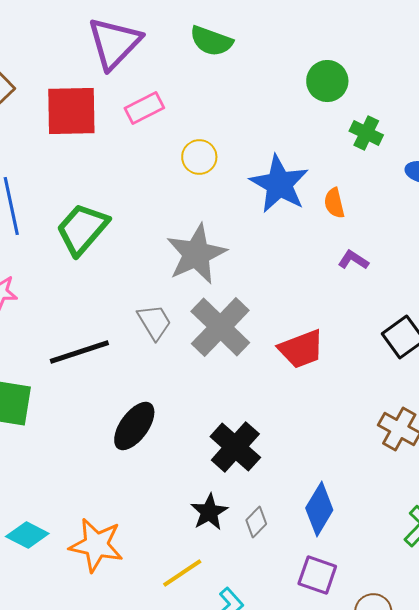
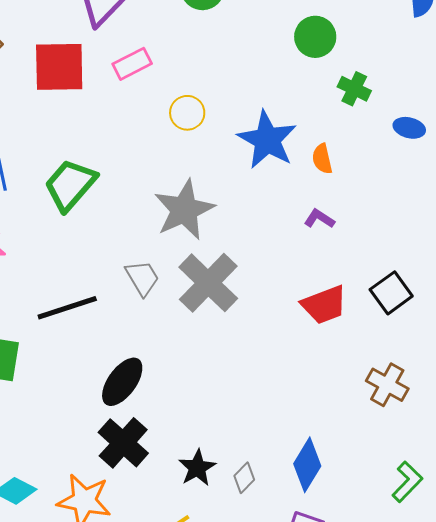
purple L-shape: (353, 260) -> (319, 219), moved
red trapezoid: (301, 349) -> (324, 305), moved
black cross: (235, 447) -> (123, 443), moved

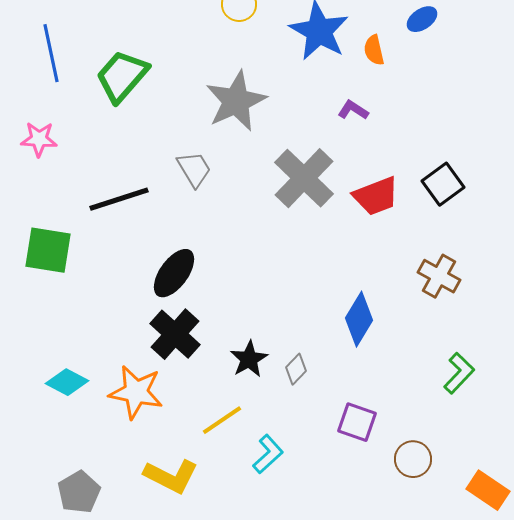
blue ellipse: (409, 128) -> (422, 19), moved, turned -48
purple L-shape: (319, 219) -> (353, 110), moved
gray cross: (208, 283) -> (304, 178), moved
blue diamond: (307, 465) -> (359, 319), moved

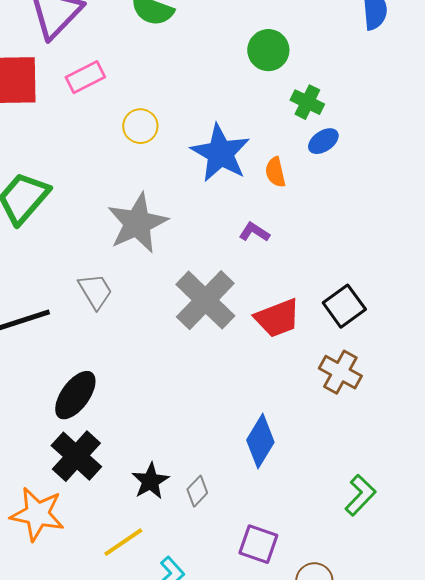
brown cross: (439, 276) -> (340, 372), moved

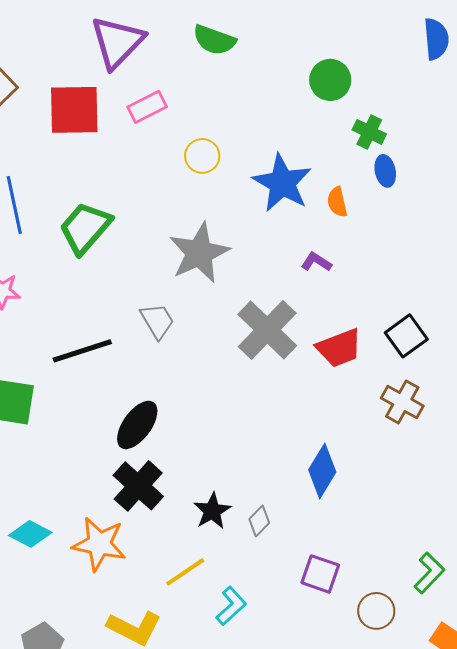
blue ellipse: (323, 141) -> (385, 171), turned -68
green L-shape: (360, 495) -> (429, 573), moved

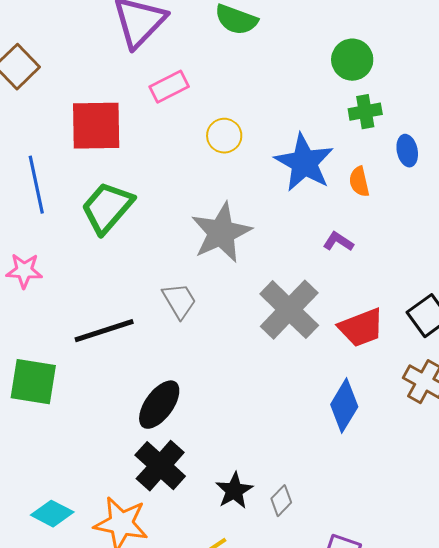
red square: (74, 110) -> (96, 126), moved
green cross: (369, 132) -> (365, 112), moved, turned -36
blue diamond: (322, 471) -> (344, 406), moved

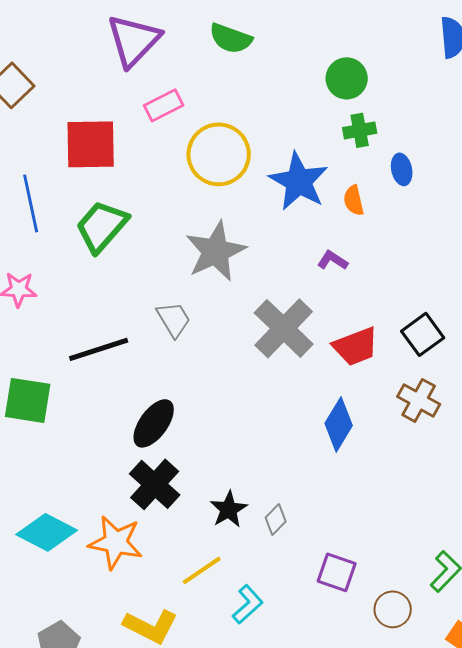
yellow circle: (224, 136) -> (219, 154), size x1.8
cyan diamond: (52, 514) -> (47, 532), size x1.4

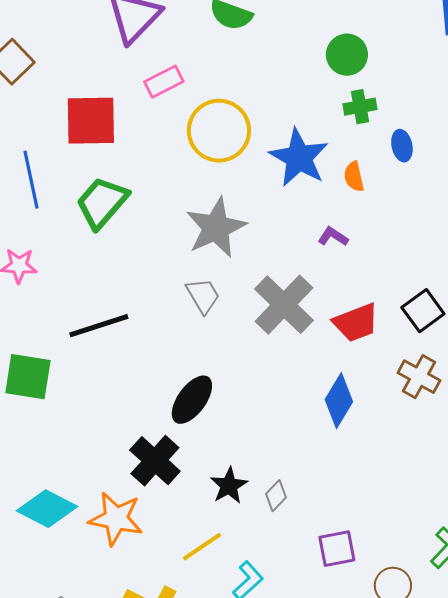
gray trapezoid: (174, 319) -> (203, 296), moved
black ellipse: (154, 423) -> (192, 400), moved
purple square: (337, 572) -> (337, 549), turned -30

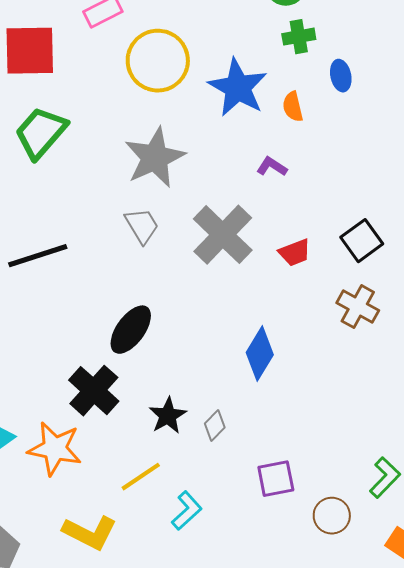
red trapezoid: (356, 323) -> (295, 253), size x0.7
blue diamond: (339, 401) -> (260, 354), moved

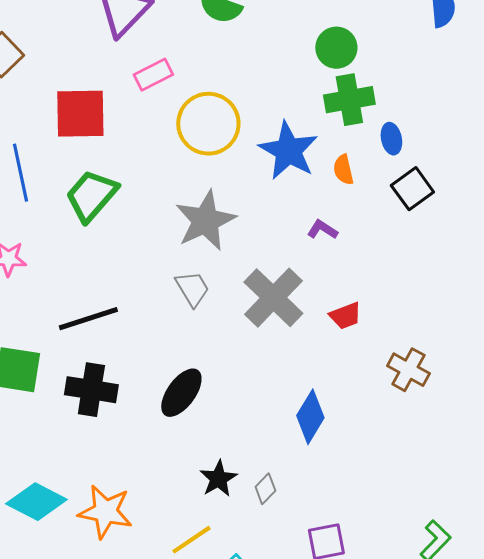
green cross: (299, 37) -> (349, 100), size x1.5
black square: (362, 241) -> (412, 189), moved
black cross: (94, 391) -> (91, 390), moved, turned -33

